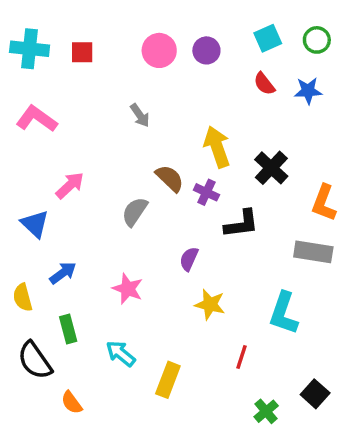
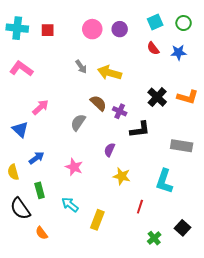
yellow arrow: (217, 147) -> (110, 73), moved, turned -55
orange L-shape: (324, 203) -> (188, 97), moved, turned -95

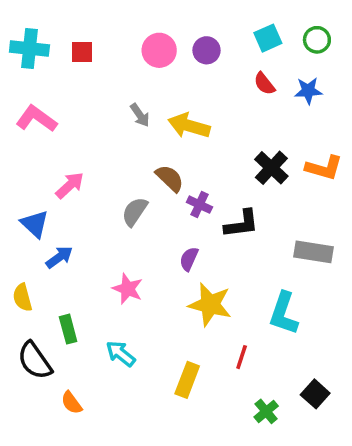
purple cross: (120, 111) -> (199, 205), moved
blue arrow: (36, 158) -> (59, 257), moved
yellow star: (122, 176) -> (210, 305), size x1.4
yellow rectangle: (97, 220) -> (187, 380), moved

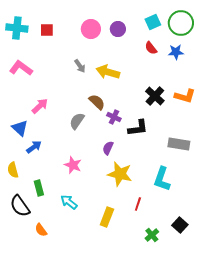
green circle: (317, 40) -> (181, 23), size x1.6

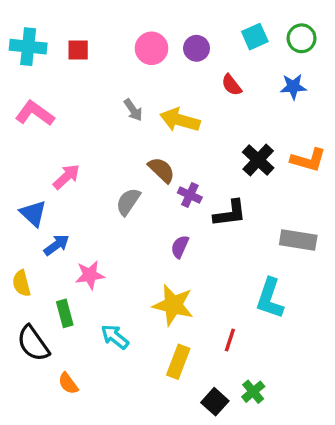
green circle: (181, 23) -> (302, 38), size x0.7
red semicircle: (151, 48) -> (232, 85), moved
pink star: (73, 165) -> (90, 275), moved, turned -30
yellow star: (120, 174) -> (173, 305), moved
black square: (180, 225) -> (215, 402), moved

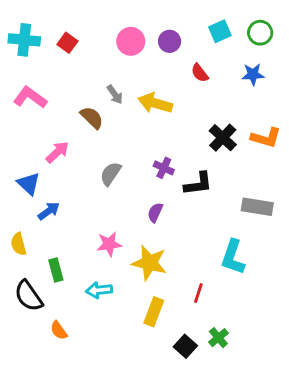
red square: (78, 50) -> (67, 43), turned 36
brown semicircle: (161, 170) -> (92, 118), moved
pink star: (90, 275) -> (109, 244), moved
cyan arrow: (115, 337) -> (99, 290), turned -45

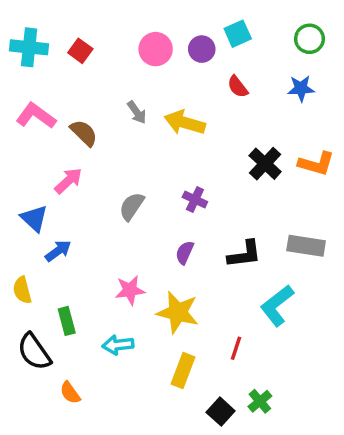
cyan square: (220, 31) -> (238, 34), moved
brown semicircle: (92, 118) -> (84, 133), moved
black L-shape: (198, 184) -> (244, 254), moved
cyan L-shape: (233, 257) -> (277, 306), turned 33

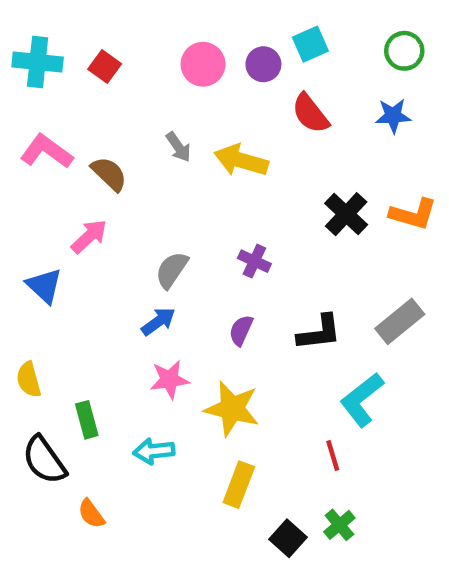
red semicircle: (238, 87) -> (310, 113), size x1.4
gray rectangle: (306, 246) -> (400, 321), turned -48
blue arrow: (58, 251) -> (158, 321), moved
red line: (236, 348) -> (333, 456), moved, turned -35

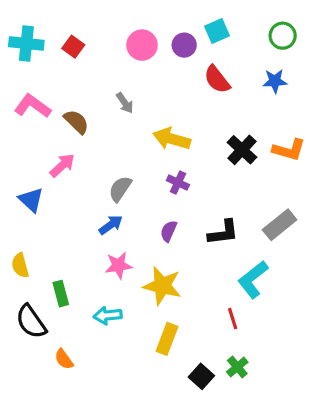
yellow arrow: (241, 160) -> (172, 139), moved

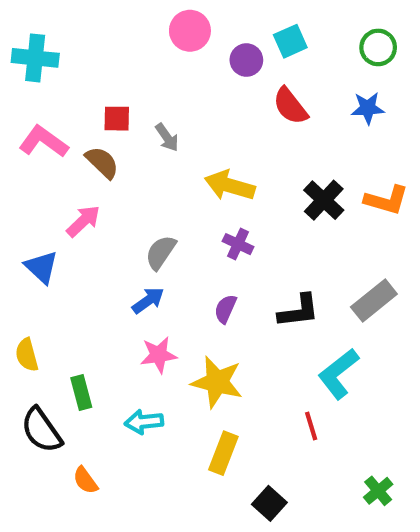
pink circle: (142, 45) -> (190, 31), moved
red square: (73, 47) -> (117, 119), moved, turned -35
green cross: (237, 367) -> (378, 491), moved

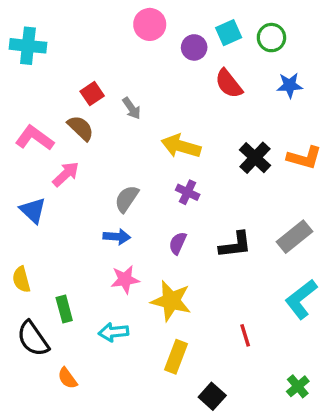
green circle: (378, 47) -> (271, 38), moved
red square: (117, 119) -> (92, 94), turned -35
pink L-shape: (44, 142) -> (35, 138), moved
blue arrow: (148, 301) -> (117, 237), turned 40
cyan L-shape: (338, 374) -> (301, 299), moved

